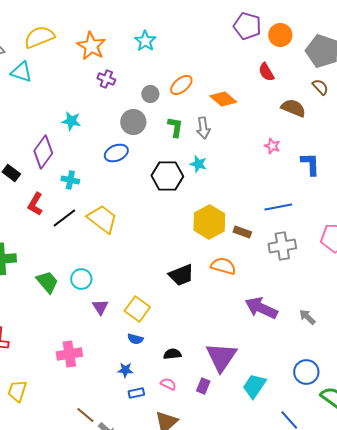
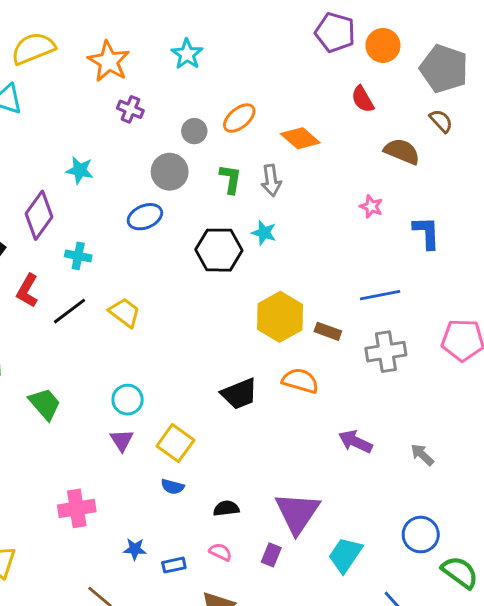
yellow trapezoid: (102, 219) -> (125, 312), size x0.7
cyan circle: (81, 279) -> (128, 400), moved
purple arrow: (261, 308) -> (355, 442), size x0.7
blue star: (125, 370) -> (135, 549), moved

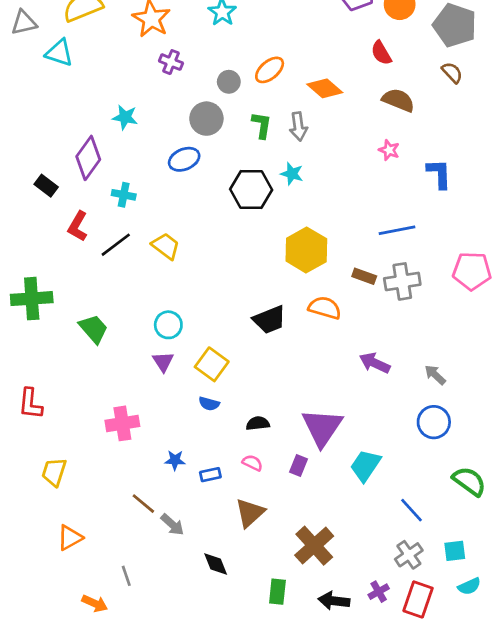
brown semicircle: (402, 151) -> (398, 100), moved
brown rectangle: (328, 331) -> (364, 276), moved
blue circle: (421, 535) -> (434, 422), moved

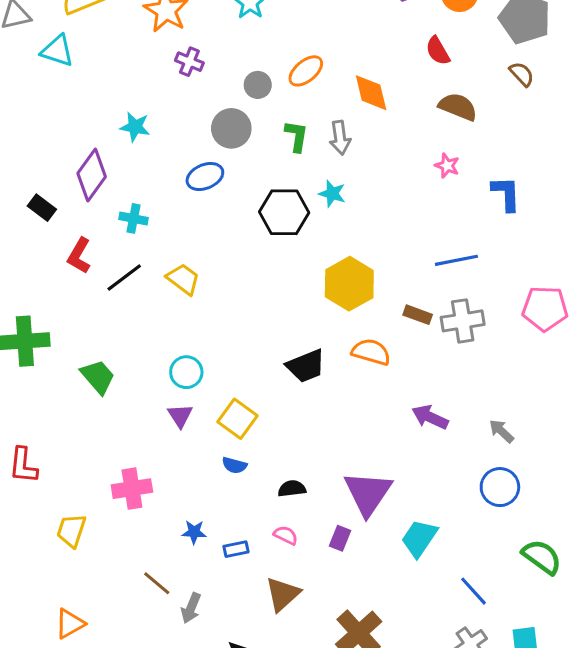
orange diamond: (325, 88) -> (371, 93), turned 36
yellow trapezoid: (54, 472) -> (71, 530), moved
gray arrow: (172, 525) -> (191, 608), turned 70

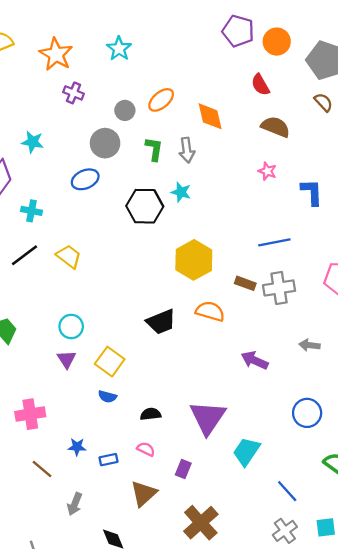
gray arrow: (501, 431) -> (309, 345), moved, turned -36
purple rectangle: (340, 538) -> (183, 469), moved
brown line: (157, 583) -> (42, 469), moved

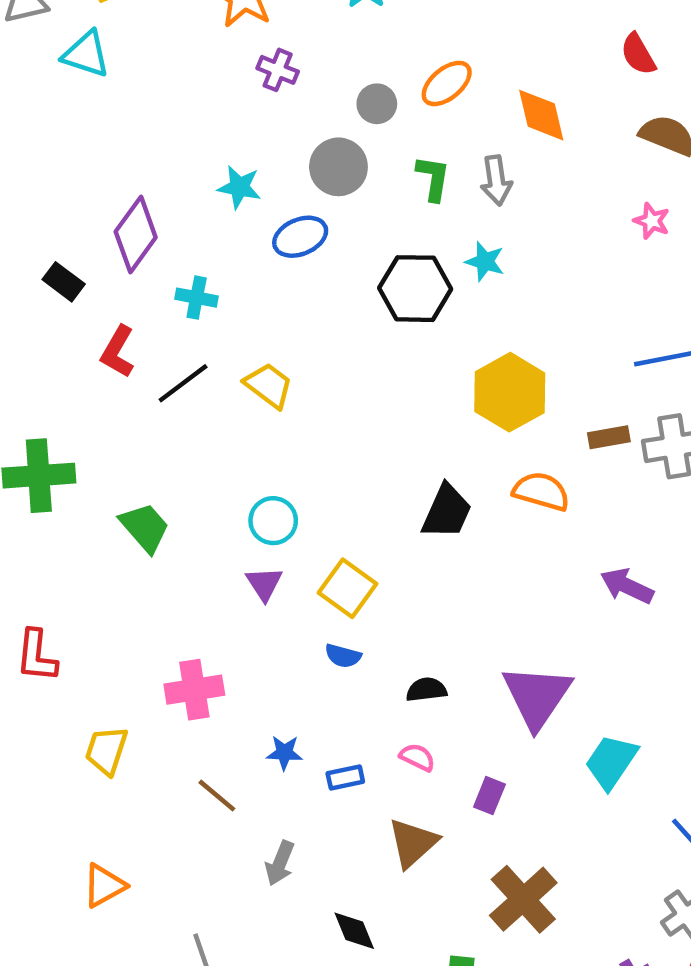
cyan star: (33, 142) -> (239, 187), moved
brown rectangle: (245, 283) -> (609, 437), turned -30
black trapezoid: (161, 322) -> (447, 512), turned -44

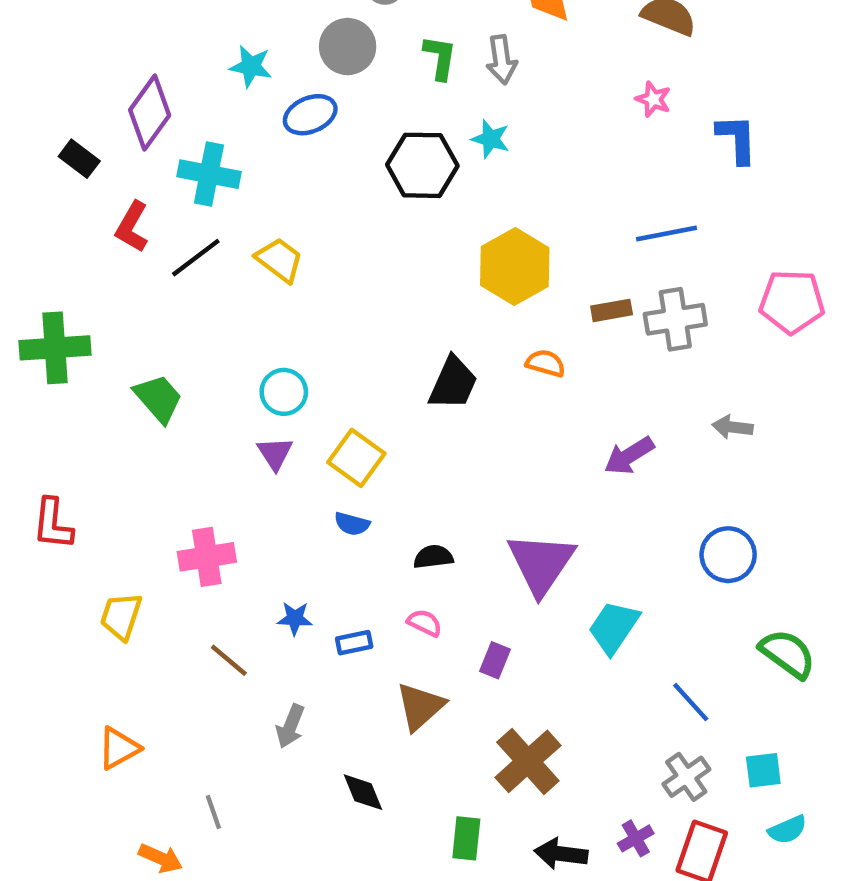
cyan cross: (197, 298) -> (209, 174), size x1.5
orange semicircle: (541, 491) -> (546, 363), size x0.7
purple arrow: (627, 586) -> (629, 456), turned -57

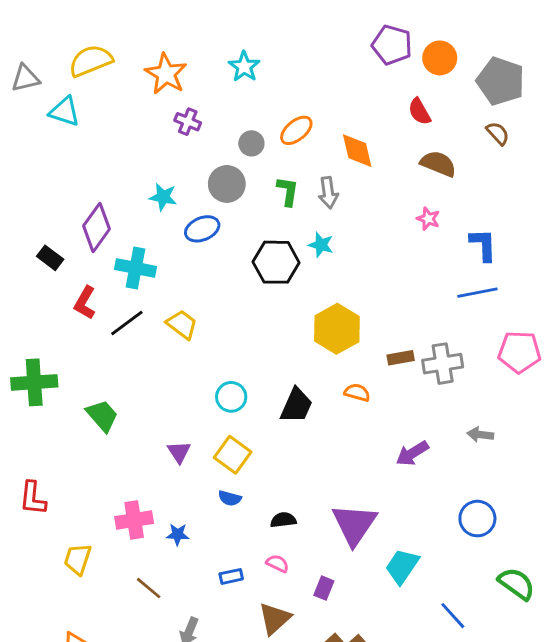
blue line: (667, 233) -> (477, 293), moved
cyan circle: (284, 392) -> (231, 397), moved
blue star: (295, 618) -> (178, 534), moved

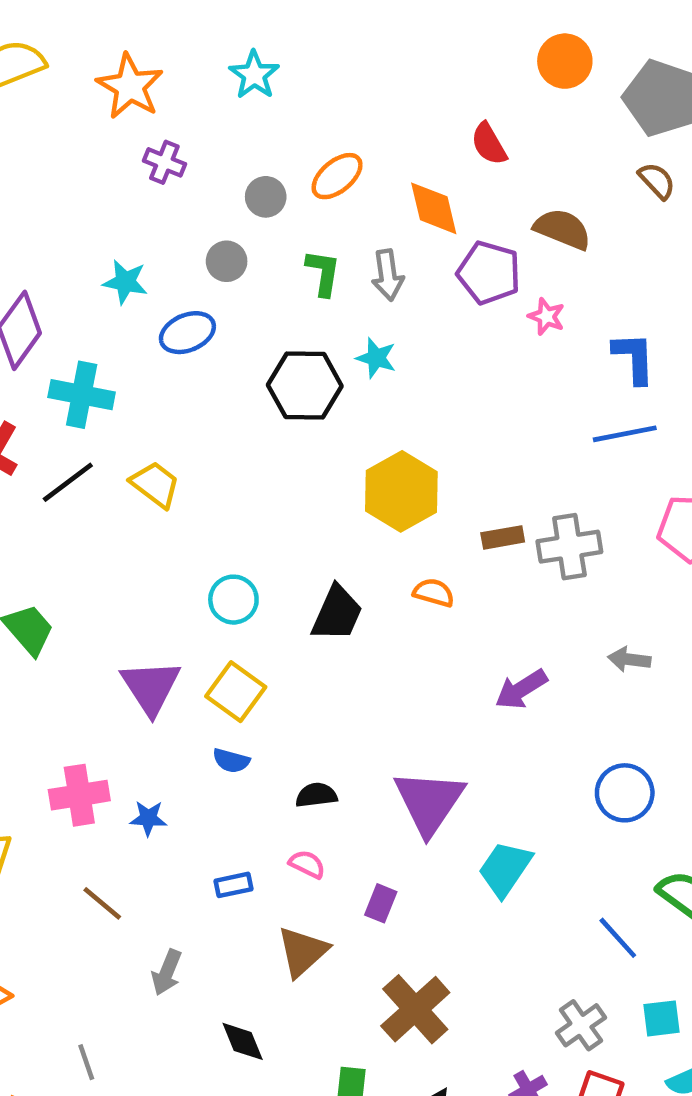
purple pentagon: (392, 45) -> (489, 273), moved
red semicircle: (419, 112) -> (489, 144), moved
gray circle: (227, 184) -> (227, 261), size x0.7
purple triangle: (179, 452) -> (151, 687), size x1.6
blue line: (453, 616) -> (618, 938), moved

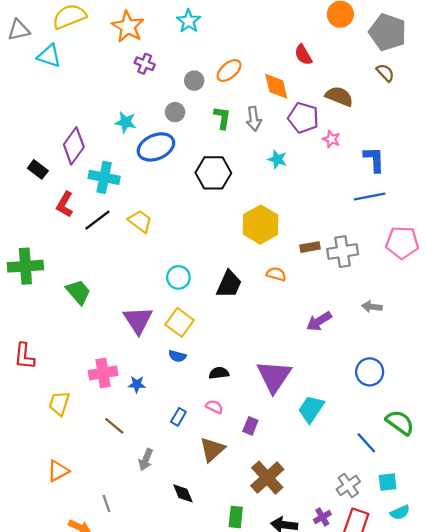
blue ellipse: (187, 333) -> (156, 147), size x1.4
cyan star: (376, 358) -> (277, 159), moved
blue rectangle: (233, 885) -> (178, 417), turned -48

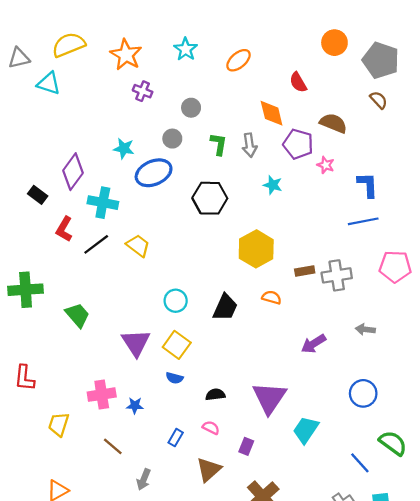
orange ellipse: (229, 70) -> (239, 60), moved

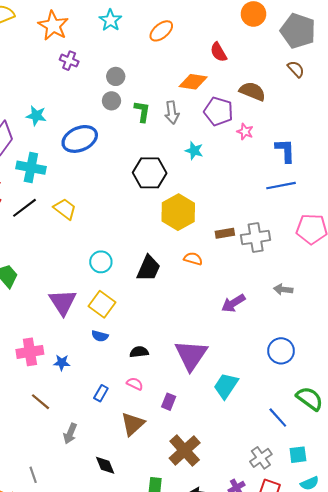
orange diamond: (272, 113) -> (193, 82), turned -68
gray circle: (172, 139) -> (111, 101), moved
cyan star: (124, 148) -> (36, 116), moved
black hexagon: (210, 198) -> (150, 173), moved

